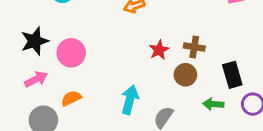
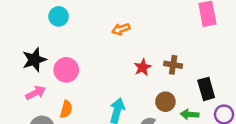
brown circle: (185, 75) -> (165, 102), moved
orange semicircle: (71, 98) -> (66, 109), turned 132

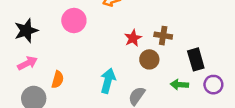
pink circle: (66, 70) -> (74, 20), moved
brown circle: (165, 102) -> (149, 59), moved

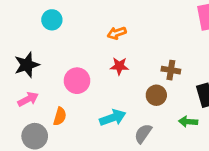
pink circle: (74, 20) -> (77, 81), moved
red star: (133, 38) -> (119, 66), moved, turned 30
cyan arrow: (108, 81) -> (113, 118), turned 55

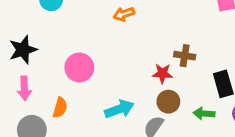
red star: (119, 66) -> (162, 73), moved
brown circle: (156, 95) -> (168, 102), moved
pink arrow: (28, 99) -> (24, 88), turned 114

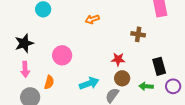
brown cross: (185, 56) -> (138, 34), moved

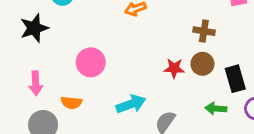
black star: (24, 43) -> (34, 28), moved
brown circle: (122, 78) -> (202, 64), moved
orange semicircle: (49, 82) -> (71, 103), turned 80

